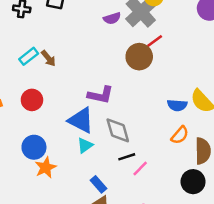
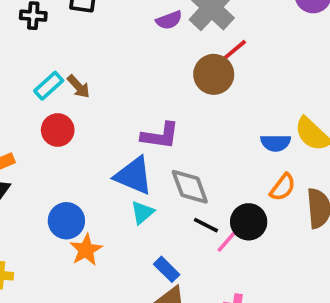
red circle: (32, 100) -> (58, 130), moved
black line: (127, 157) -> (206, 225), turned 49
black circle: (193, 182) -> (249, 222), moved

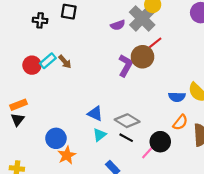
red circle: (58, 130) -> (32, 65), moved
purple L-shape: (160, 136) -> (126, 65), moved, turned -70
blue triangle: (134, 176) -> (95, 114), size x0.7
gray diamond: (190, 187) -> (127, 121), turned -40
black line: (206, 225) -> (126, 138), moved

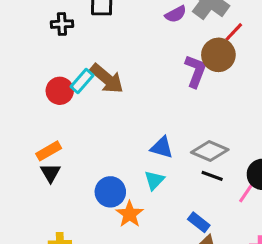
brown arrow: (65, 62) -> (107, 79), size x1.6
cyan triangle: (100, 135) -> (154, 180), moved

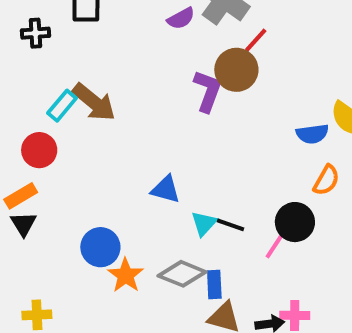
red circle: (60, 91) -> (39, 150), moved
gray diamond: (210, 151) -> (182, 274), moved
cyan triangle: (154, 180) -> (204, 223), moved
blue rectangle: (199, 222) -> (214, 285), turned 50

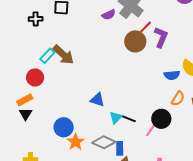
purple L-shape: (208, 91) -> (161, 37), moved

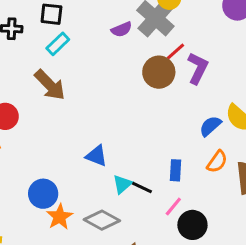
cyan rectangle: (47, 56) -> (58, 44), moved
blue semicircle: (172, 75) -> (210, 126), turned 140
black circle: (161, 119) -> (192, 225), moved
blue rectangle: (120, 148) -> (176, 170), moved

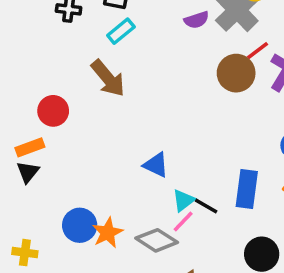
blue rectangle: (176, 170) -> (247, 189), size x1.5
blue circle: (43, 194) -> (80, 225), moved
pink line: (173, 207) -> (183, 221), moved

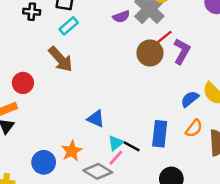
orange star: (108, 233) -> (72, 151), moved

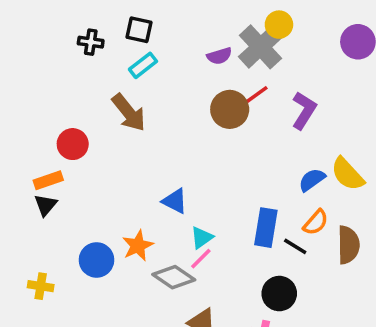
red line: (164, 37) -> (257, 95), moved
brown circle: (150, 53) -> (230, 109), moved
black line: (132, 146) -> (295, 246), moved

